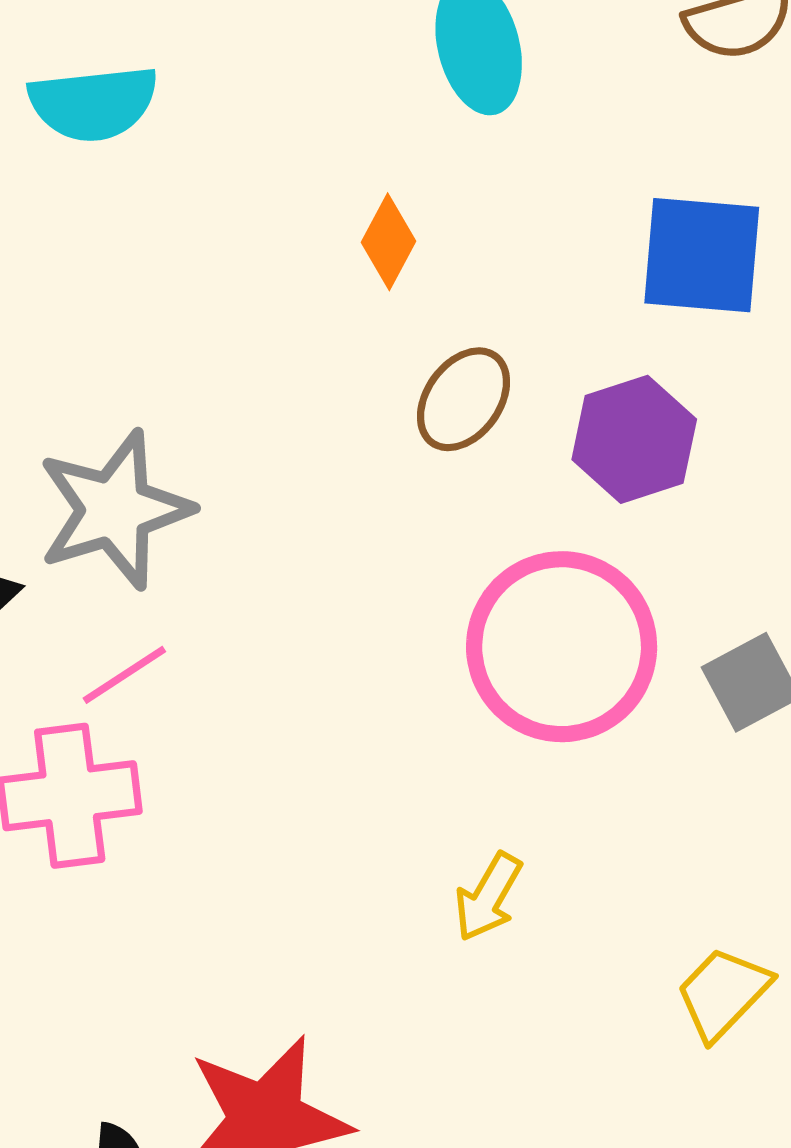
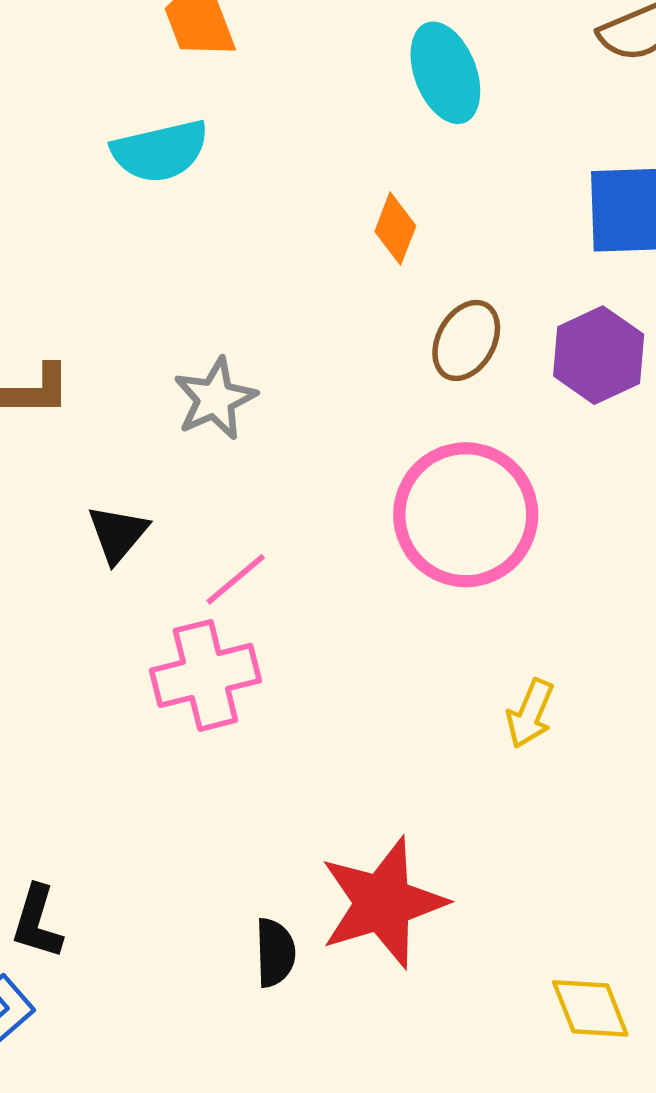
gray star: (114, 510) -> (215, 399), moved, size x0.7
pink circle: (562, 647) -> (466, 515), moved

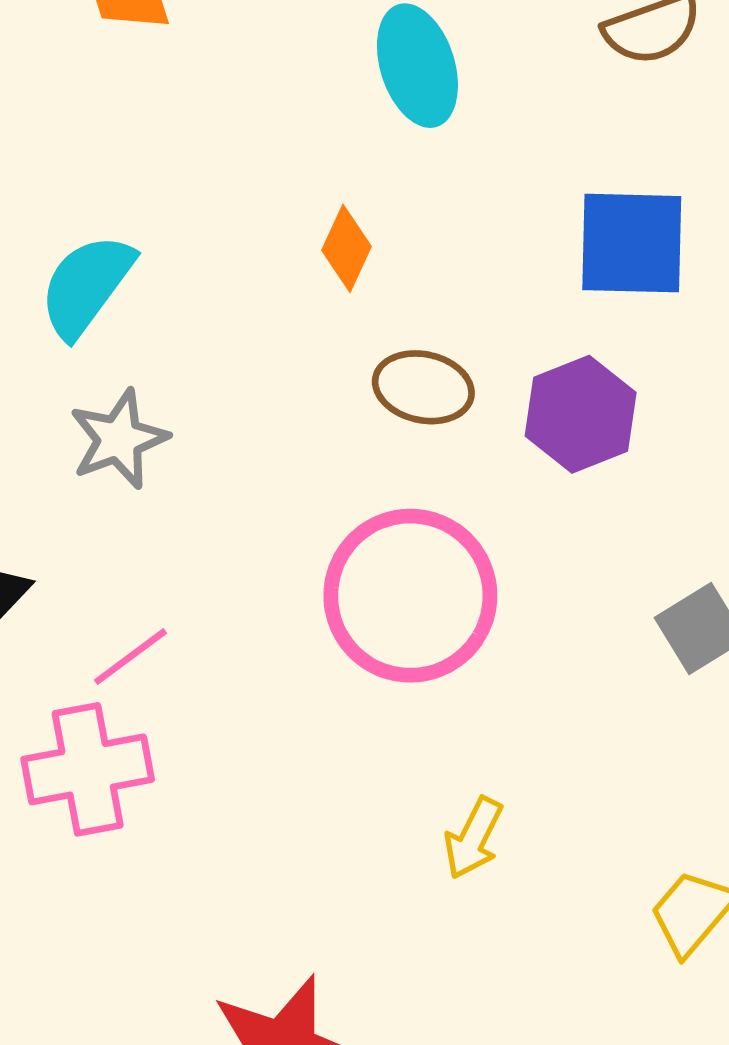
cyan semicircle: (160, 151) -> (86, 286), moved, turned 136
brown ellipse: (466, 340) -> (423, 387), turned 70

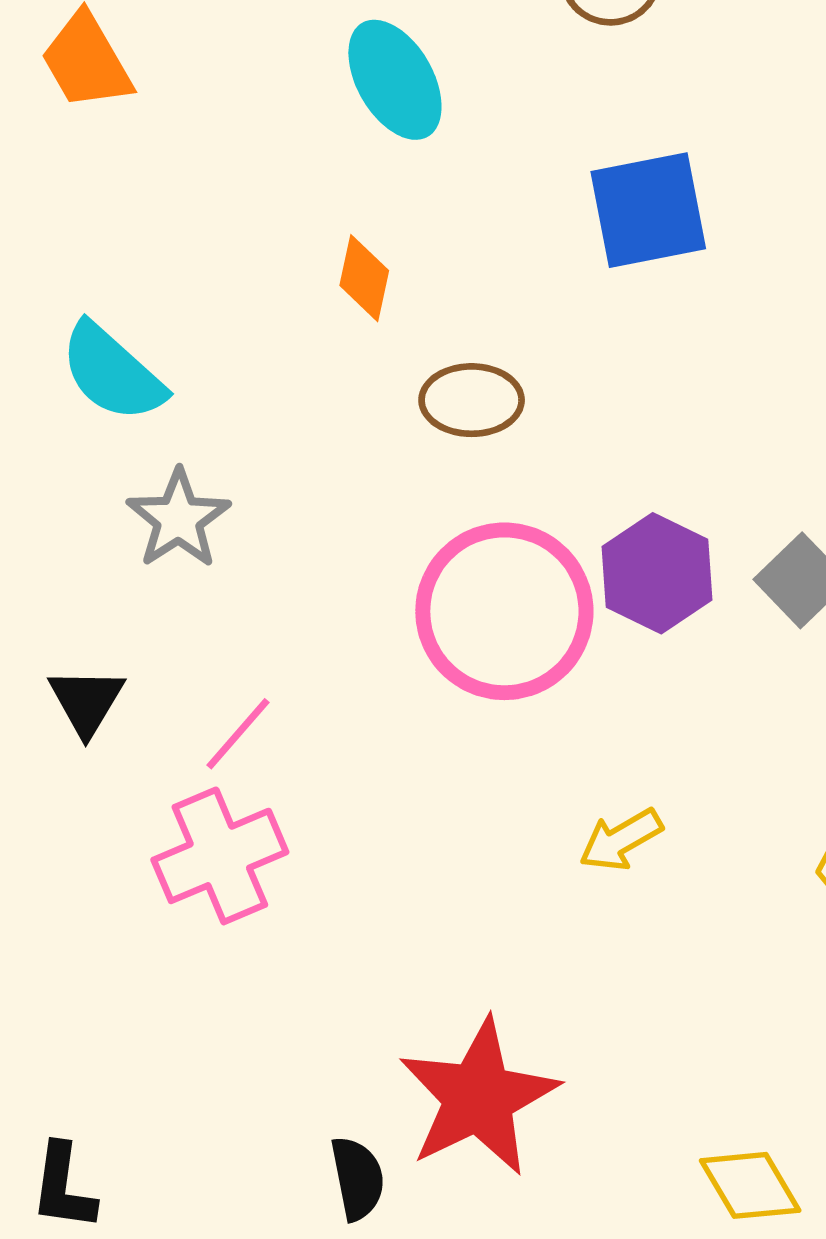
cyan semicircle: (86, 286) -> (112, 372), turned -72
purple hexagon: (581, 414) -> (657, 573), moved
yellow arrow: (473, 838) -> (621, 840), turned 46

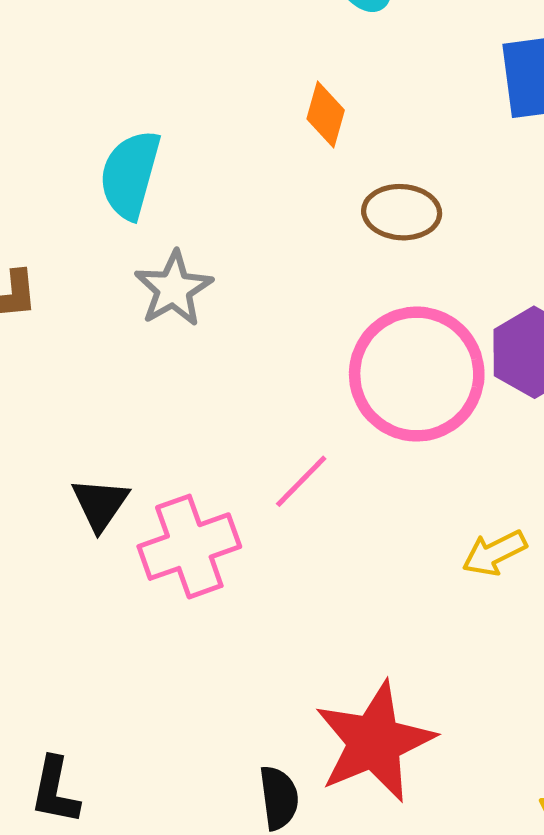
cyan semicircle: (112, 372) -> (130, 174), turned 60
black triangle: (86, 701) -> (100, 504), moved
pink line: (238, 734) -> (301, 481), moved

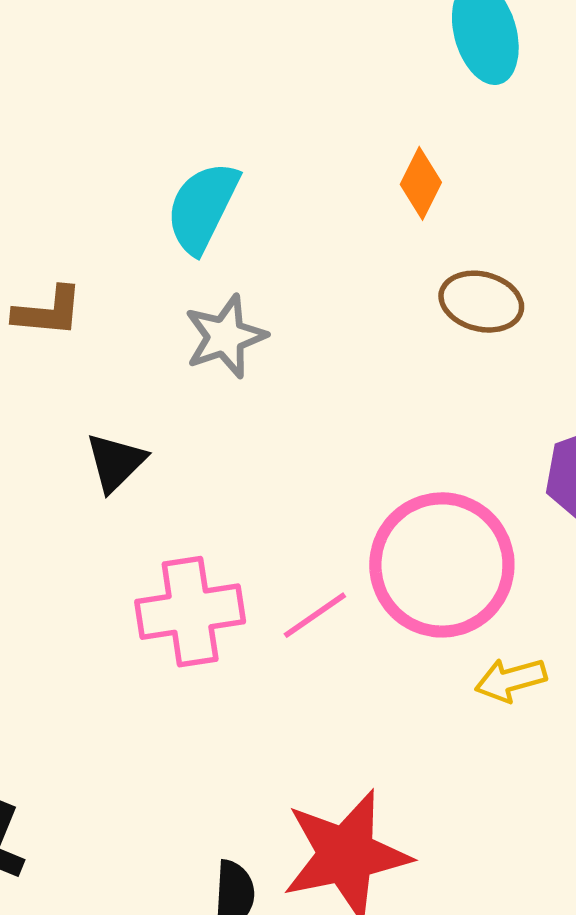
pink circle: (417, 374) -> (442, 565), moved
pink line: (301, 481) -> (315, 615), moved
black triangle: (100, 504) -> (116, 462), moved

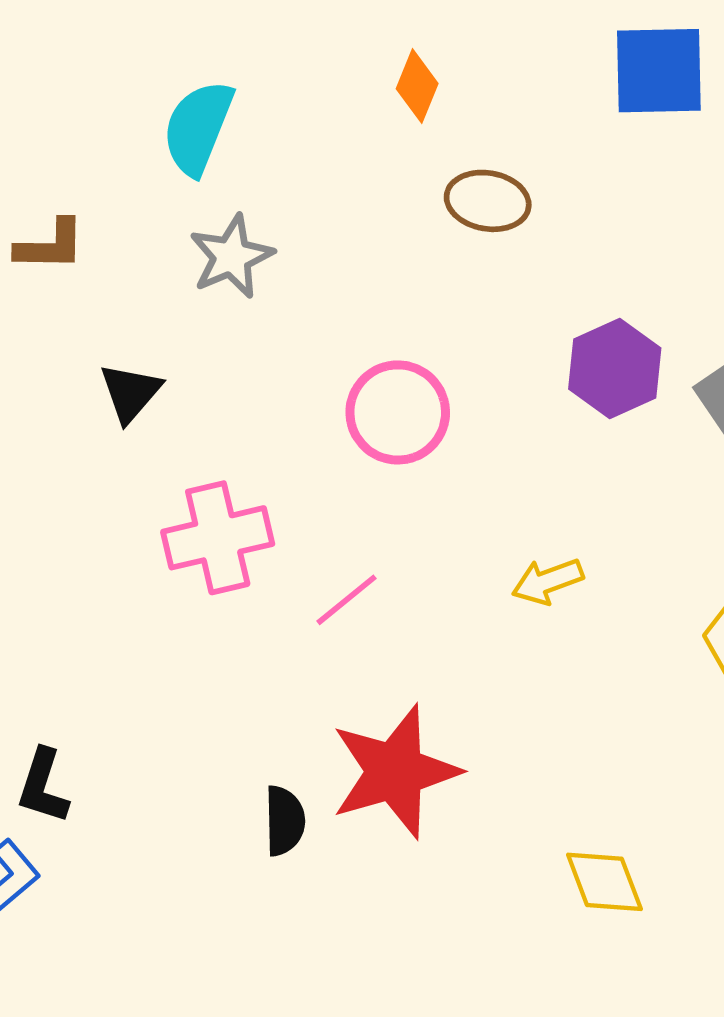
pink circle: (442, 565) -> (398, 412), moved, size x0.7
pink line: (315, 615) -> (347, 600), moved

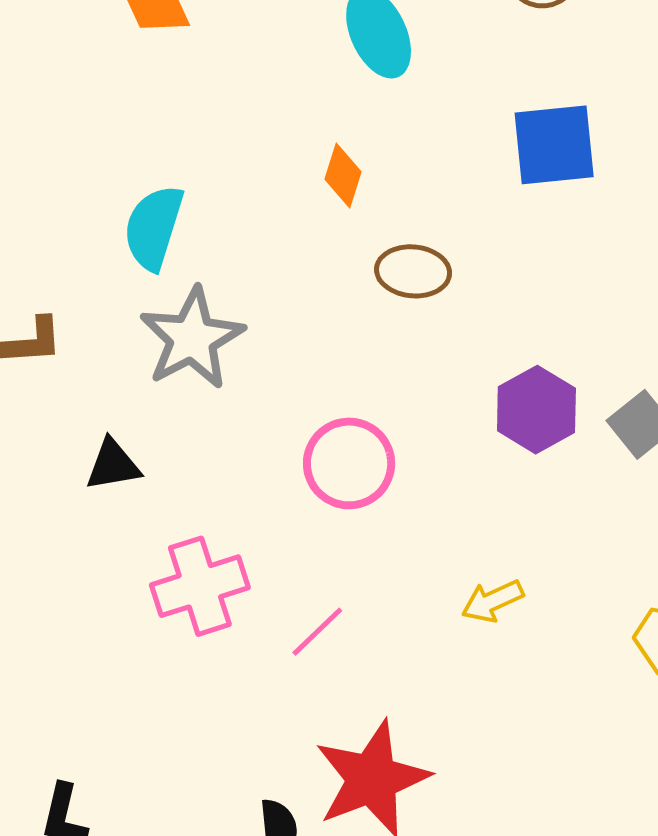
gray star: (231, 257) -> (192, 338), size x1.4
black triangle: (130, 393) -> (113, 465), turned 44

